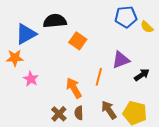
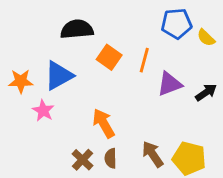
blue triangle: (26, 34) -> (59, 76), moved
black arrow: (142, 75) -> (206, 92), moved
orange line: (99, 77) -> (144, 60), moved

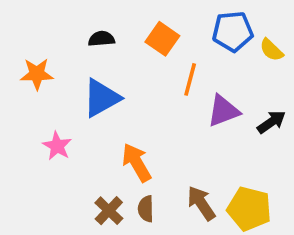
black semicircle: (77, 29) -> (101, 39), size x0.6
orange square: (109, 57) -> (162, 39), moved
blue triangle: (59, 76) -> (101, 98), moved
orange star: (21, 81) -> (37, 74), moved

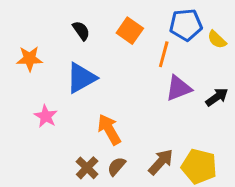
black semicircle: (101, 39) -> (81, 31), turned 60
orange line: (190, 79) -> (164, 54), moved
brown arrow: (201, 203) -> (161, 162), turned 76
brown semicircle: (146, 209) -> (117, 166), turned 42

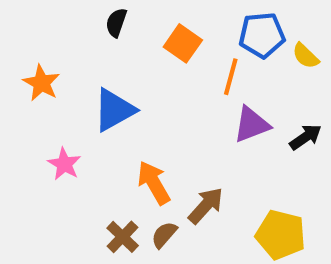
black semicircle: (81, 31) -> (116, 23), moved, turned -126
orange star: (30, 59) -> (41, 83), turned 30
brown arrow: (161, 162) -> (206, 206), moved

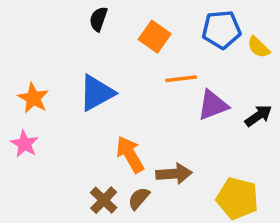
orange line: (231, 77) -> (181, 79), moved, turned 68
orange star: (41, 83) -> (33, 98), moved
pink star: (64, 164) -> (25, 144), moved
brown arrow: (206, 206) -> (174, 174), turned 44

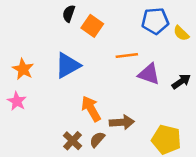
orange square: (155, 37) -> (92, 26), moved
purple triangle: (213, 105) -> (149, 74), turned 40

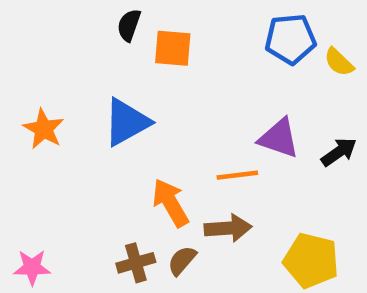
orange square: (92, 26) -> (173, 48), turned -30
orange line: (127, 56) -> (237, 175), moved
pink star: (17, 101) -> (32, 267), moved, turned -30
brown cross: (72, 141) -> (136, 263), turned 30

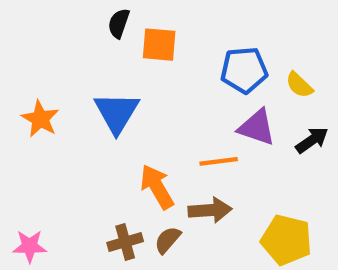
blue pentagon: (290, 39) -> (244, 70), moved
yellow semicircle: (339, 62) -> (299, 85), moved
blue triangle: (127, 122) -> (117, 112), turned -30

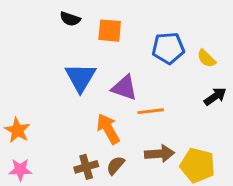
black semicircle: (119, 23) -> (70, 19), moved, turned -90
orange star: (40, 119) -> (17, 130), moved
purple triangle: (257, 127) -> (124, 88), moved
brown arrow: (210, 210) -> (159, 154), moved

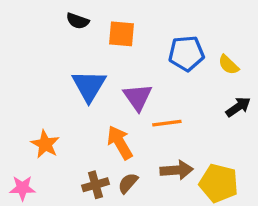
purple triangle: (124, 88) -> (138, 97), turned 36
orange star: (17, 130) -> (45, 144), moved

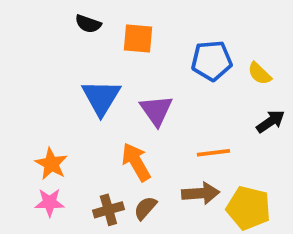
orange line: (167, 123) -> (213, 153), moved
pink star: (22, 188) -> (49, 202), moved

